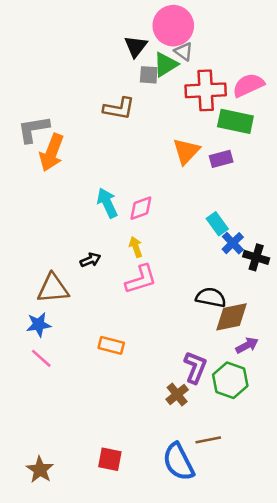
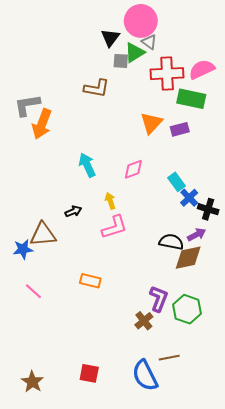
pink diamond: (141, 208) -> (133, 169), moved
blue star: (39, 325) -> (23, 249), moved
purple arrow: (247, 345) -> (197, 234), moved

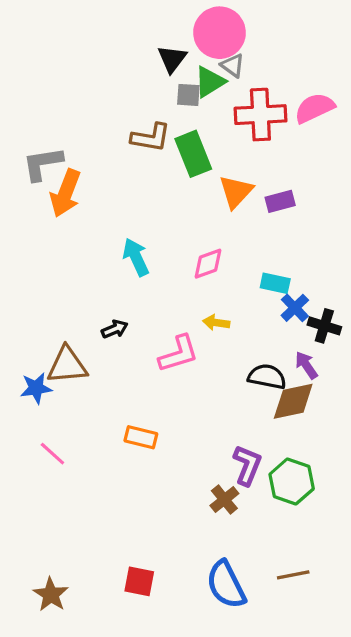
green rectangle: (191, 99) -> (193, 154), moved, turned 56
cyan rectangle: (177, 182) -> (275, 283), turned -42
yellow arrow: (110, 201) -> (216, 323), moved, turned -63
purple arrow: (197, 234) -> (306, 365), turned -96
brown line: (169, 358) -> (293, 575), moved

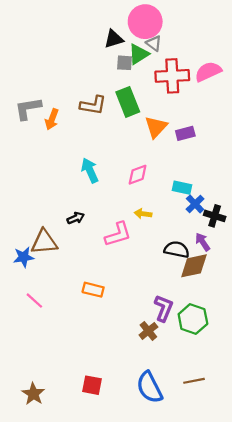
black triangle: (172, 59) -> (114, 39), turned 36
brown L-shape: (151, 137) -> (93, 105), moved
orange arrow: (66, 193) -> (52, 119), moved, size x0.7

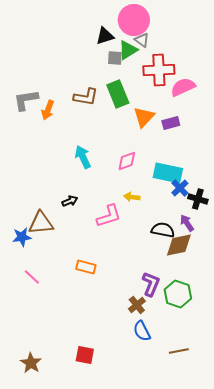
pink semicircle: (208, 72) -> (183, 87), moved
cyan rectangle: (182, 188) -> (168, 173), size x1.6
blue semicircle: (149, 387) -> (142, 331), moved, size x0.7

